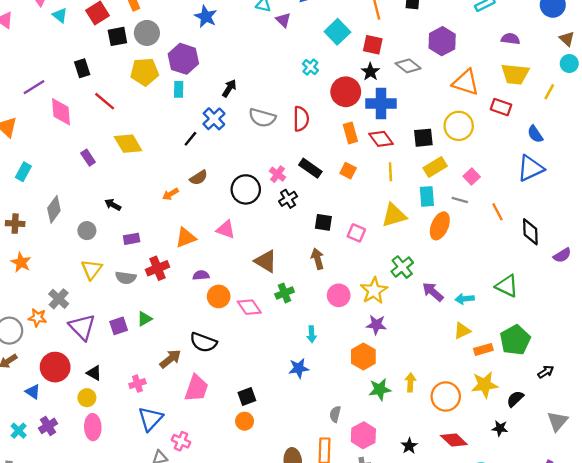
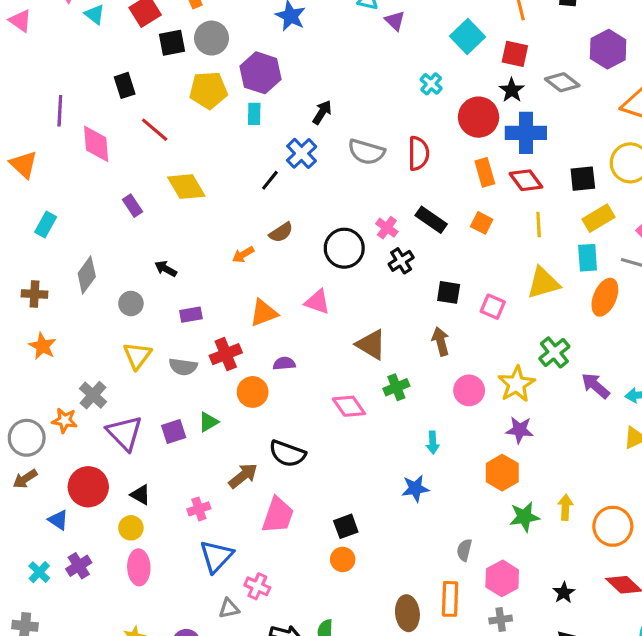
purple line: (34, 87) -> (60, 111), turned -55
orange circle: (219, 296) -> (253, 392), moved

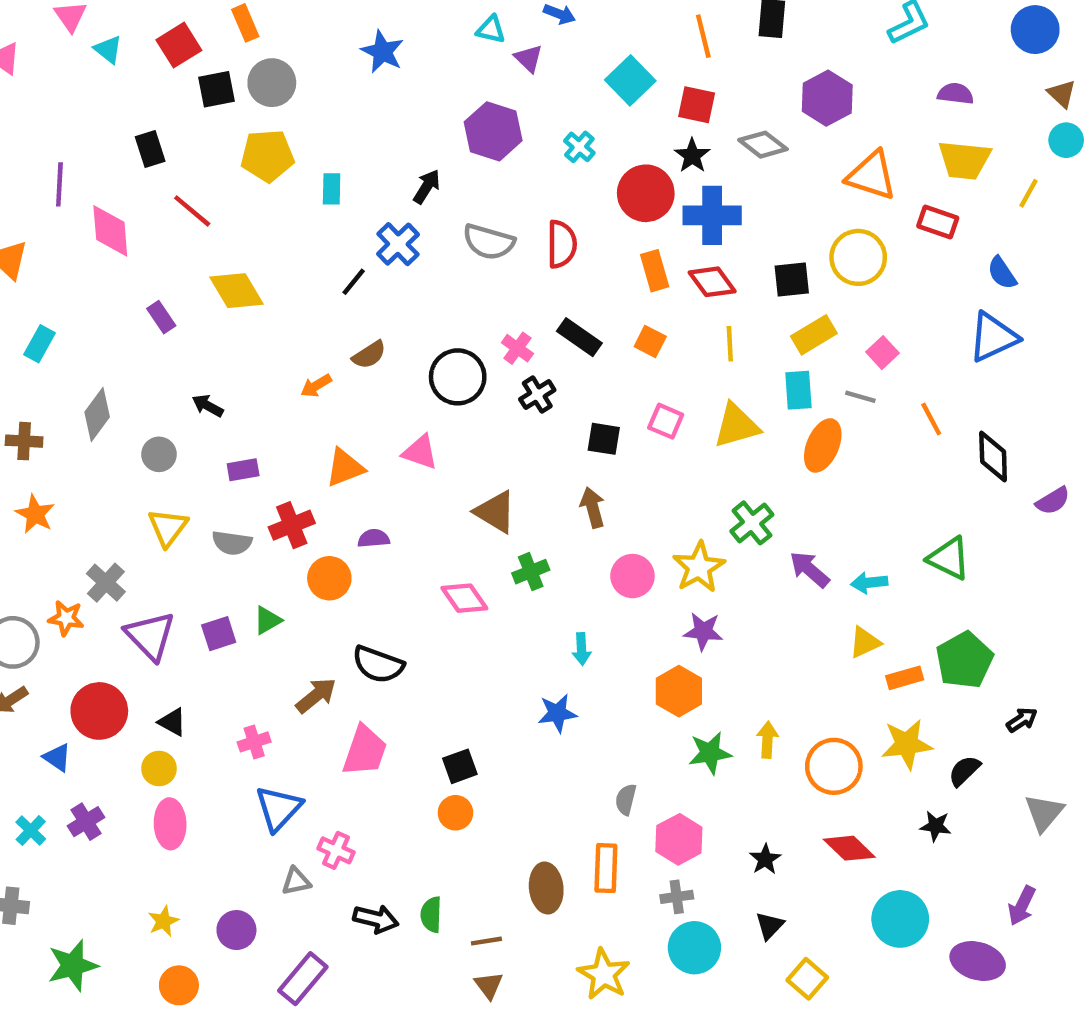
purple hexagon: (260, 73) -> (493, 131), moved
pink square: (493, 307) -> (666, 421), moved

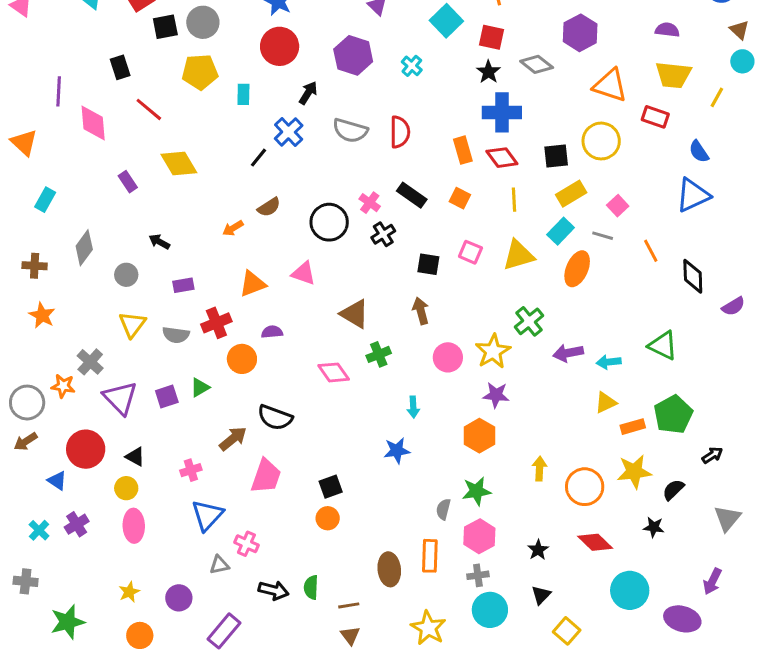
red circle: (646, 193) -> (280, 46), moved
cyan rectangle: (798, 390) -> (561, 231), turned 48
purple arrow: (809, 569) -> (568, 353), turned -52
green star: (710, 753) -> (476, 491), moved

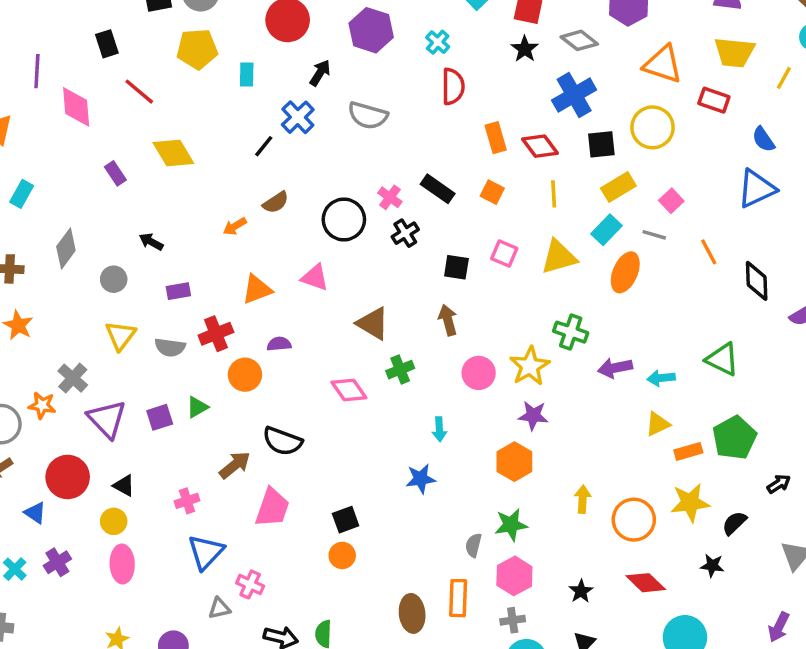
blue cross: (502, 112) -> (574, 95), moved, turned -30
red semicircle: (400, 132) -> (453, 86), moved
green cross: (529, 321) -> (571, 332), turned -32

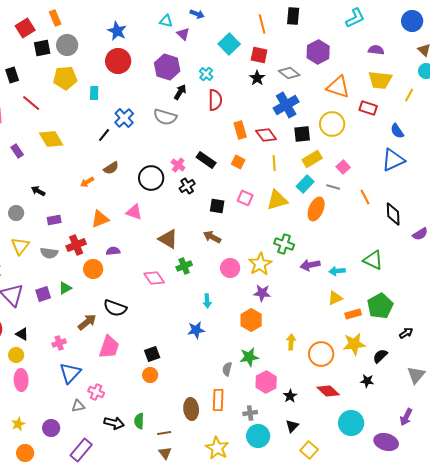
black arrow: (320, 73) -> (180, 92), moved
brown arrow: (448, 320) -> (212, 237), turned -48
pink hexagon: (514, 576) -> (266, 382), moved

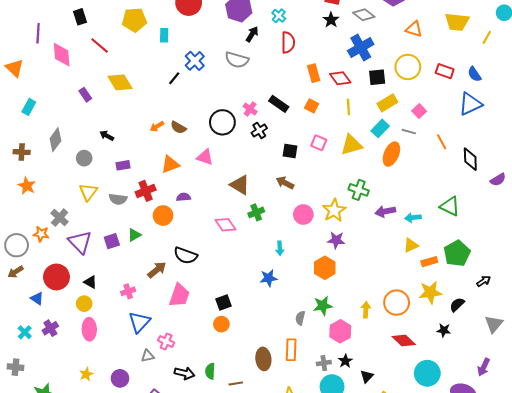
orange triangle: (338, 87) -> (414, 29), size x0.7
red rectangle: (368, 108) -> (445, 71), moved
brown semicircle: (111, 168) -> (178, 127), moved, turned 63
yellow arrow: (291, 342) -> (366, 310), moved
black star: (290, 396) -> (345, 361), moved

